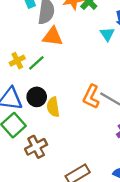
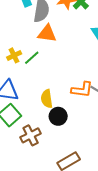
black circle: (37, 97) -> (58, 116), moved
orange L-shape: (91, 97) -> (82, 90), turned -110

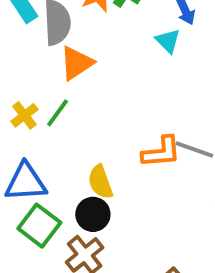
orange triangle: (47, 34) -> (76, 63), turned -30
black circle: (58, 116) -> (93, 214), moved

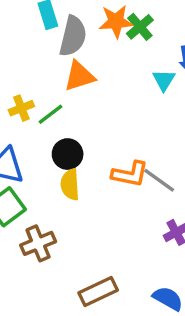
black circle: (93, 214) -> (68, 154), moved

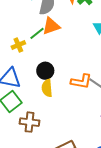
green line: (51, 114) -> (37, 33), moved
brown cross: (38, 243) -> (30, 122), turned 30

